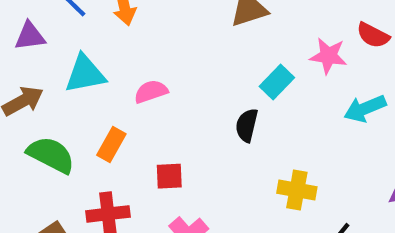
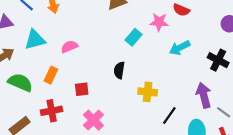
black semicircle: (247, 125) -> (119, 70), moved

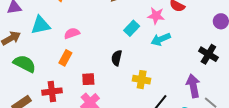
cyan arrow: (180, 48) -> (161, 39), moved
orange rectangle: (51, 75) -> (65, 58), moved
red square: (82, 89) -> (88, 79), moved

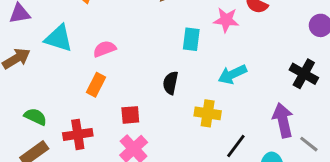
cyan triangle: (41, 25) -> (59, 38), turned 30
cyan rectangle: (132, 28) -> (191, 39), turned -35
cyan arrow: (161, 39) -> (232, 74), moved
green semicircle: (25, 64) -> (35, 117), moved, size x0.7

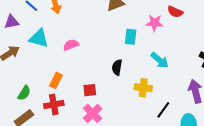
cyan arrow: (232, 74) -> (160, 60), turned -114
orange rectangle: (96, 85) -> (56, 80), moved
green semicircle: (35, 117) -> (24, 93), turned 98

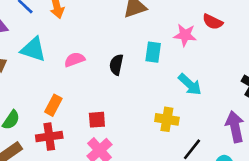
black semicircle: (117, 67) -> (116, 65), moved

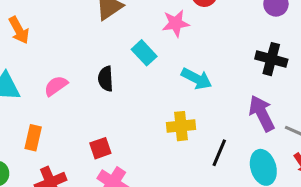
cyan rectangle: (153, 52) -> (144, 53), turned -36
orange rectangle: (53, 105) -> (33, 138), moved

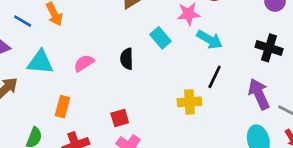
cyan arrow: (197, 79) -> (210, 40), moved
black line: (219, 153) -> (215, 77), moved

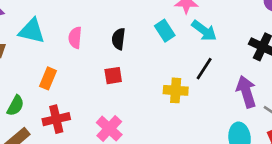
cyan rectangle: (161, 38) -> (165, 31), moved
pink semicircle: (84, 63) -> (75, 38), turned -60
red square: (120, 118) -> (113, 76), moved

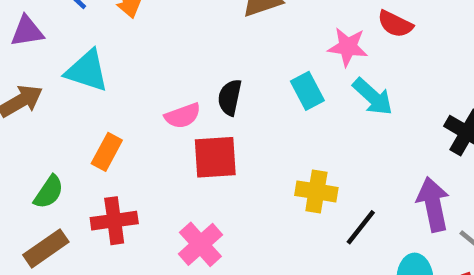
pink semicircle: (75, 38) -> (183, 116), moved, turned -120
black line: (204, 69) -> (361, 227), moved
red square: (113, 76) -> (215, 157), size x1.5

